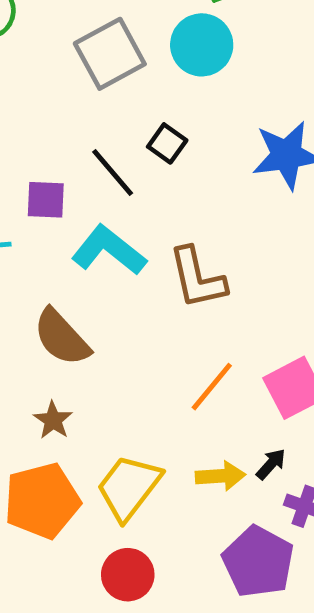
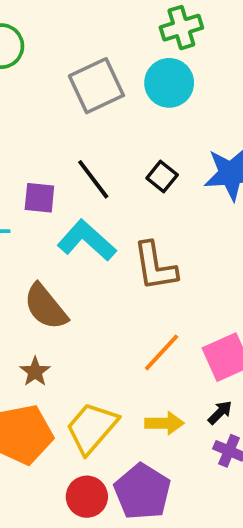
black square: (167, 143) -> (162, 176), moved
black arrow: (271, 464) -> (220, 412), moved
purple pentagon: (258, 562) -> (142, 492), moved

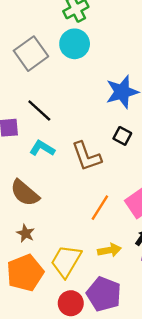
black square: (162, 176) -> (122, 136), moved
cyan L-shape: (87, 240) -> (42, 148), size x0.7

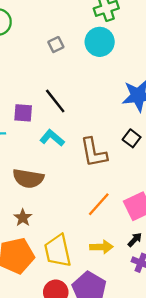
gray square: (31, 54) -> (56, 45), size x0.5
brown semicircle: (25, 193) -> (28, 178), turned -40
yellow trapezoid: (66, 261) -> (58, 251), turned -52

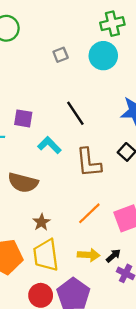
black line: (55, 101) -> (75, 113), moved
brown star: (23, 218) -> (42, 222), moved
black arrow: (135, 240) -> (113, 256), moved

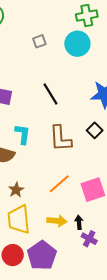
cyan L-shape: (49, 145) -> (23, 134), moved, turned 50
black arrow: (113, 256) -> (79, 222), turned -56

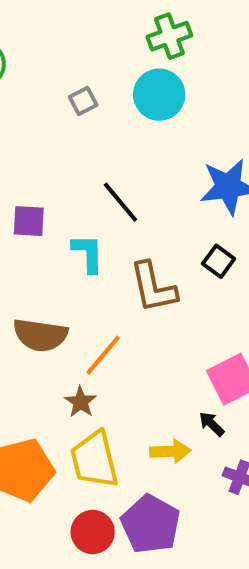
cyan L-shape: (23, 134) -> (88, 253), moved
orange line: (59, 184) -> (103, 355), moved
black arrow: (79, 222) -> (212, 424), moved, turned -32

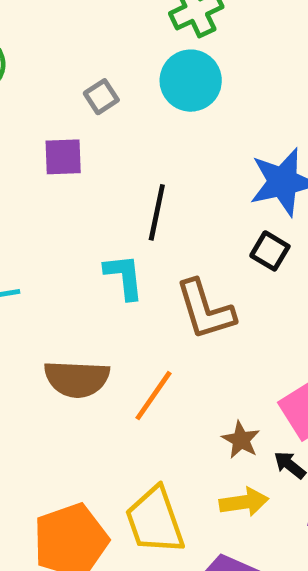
black line: (120, 202) -> (157, 212), turned 57
purple square: (29, 221) -> (63, 157), moved
black square: (219, 261) -> (270, 251), moved
brown star: (81, 402) -> (241, 440), moved

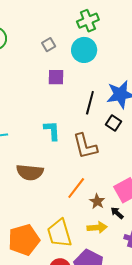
gray square: (101, 97) -> (49, 45), moved
purple square: (63, 157) -> (56, 77), moved
black line: (157, 212) -> (90, 103), moved
orange line: (153, 396) -> (76, 188), moved

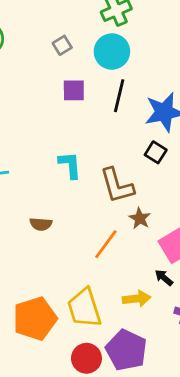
black line: (90, 103) -> (119, 96), moved
brown semicircle: (30, 172) -> (41, 224), size x0.6
brown star: (97, 201) -> (140, 218), moved

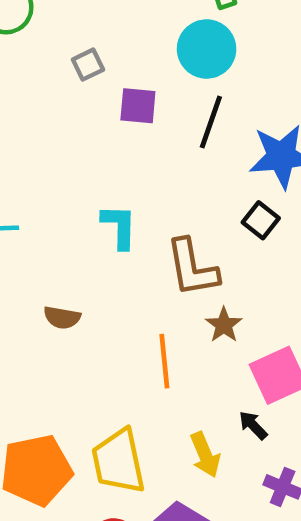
gray square: (62, 45) -> (88, 65), moved
orange line: (106, 244) -> (164, 361), turned -48
yellow arrow: (137, 299) -> (205, 455), turned 68

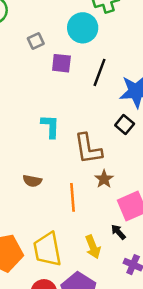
cyan circle: (207, 49) -> (83, 28), moved
brown semicircle: (62, 318) -> (32, 181), moved

